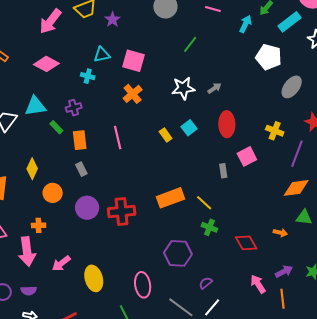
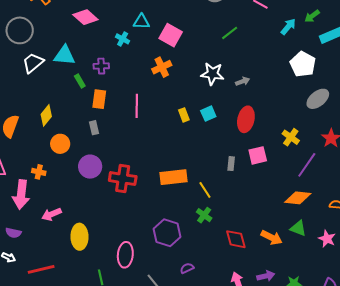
orange arrow: (280, 233) -> (272, 237), size x1.5

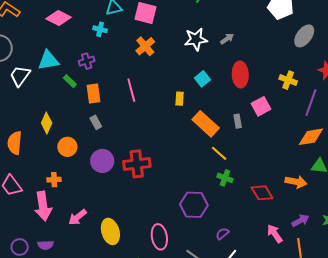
yellow rectangle: (184, 115) -> (180, 99), moved, turned 40
orange rectangle: (173, 177) -> (206, 124), moved, turned 64

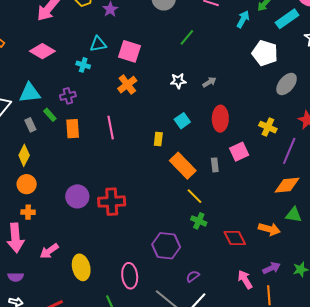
white star: (196, 39) -> (178, 81), size x0.7
gray rectangle: (96, 122) -> (30, 125), moved
orange circle: (67, 147) -> (27, 184), moved

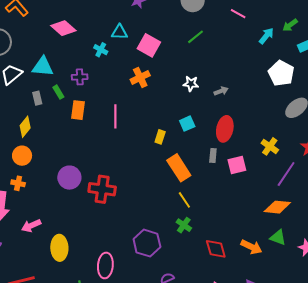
green line: (187, 37) -> (195, 37), moved
gray rectangle: (215, 165) -> (213, 156), moved

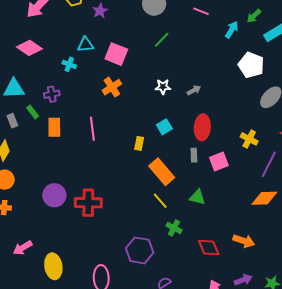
yellow line: (184, 200) -> (160, 201), moved
green triangle: (278, 238) -> (197, 197), moved

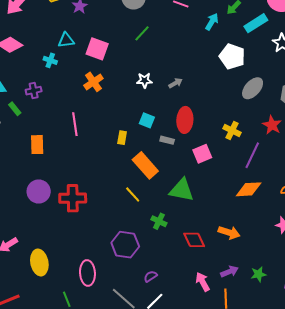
orange rectangle: (54, 127) -> (37, 145), moved
cyan square: (164, 127) -> (147, 120), turned -35
gray rectangle: (194, 155) -> (167, 140), moved, turned -72
green triangle: (197, 197) -> (182, 190), size x1.5
yellow line: (160, 201) -> (133, 195), moved

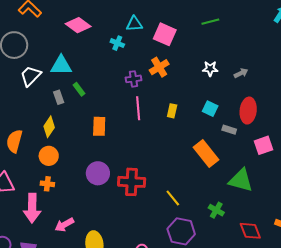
green line: (142, 33) -> (210, 22), turned 30
purple cross: (34, 91) -> (134, 79), moved
yellow rectangle: (122, 138) -> (172, 111), moved
yellow line: (133, 195) -> (173, 198), moved

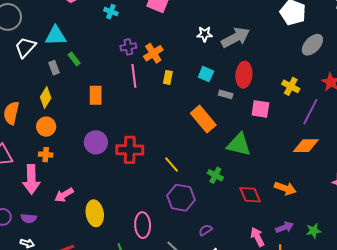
orange cross: (159, 67) -> (153, 53), moved
gray arrow: (241, 73) -> (236, 38), size x2.0
pink square: (263, 145) -> (260, 109), turned 30

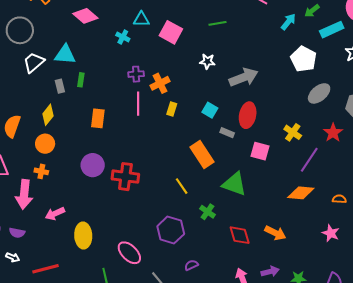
white star: (205, 34) -> (207, 61), moved
green rectangle: (74, 59) -> (81, 80), turned 40
yellow line: (172, 165) -> (182, 186), moved
pink ellipse: (143, 225) -> (129, 253), turned -50

